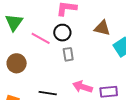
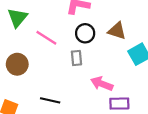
black circle: (62, 33) -> (85, 33), moved
pink arrow: (82, 87) -> (102, 84), moved

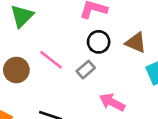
pink line: (46, 38) -> (51, 60), moved
gray rectangle: (76, 58) -> (86, 70), turned 49

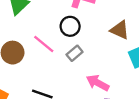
black circle: (99, 42) -> (70, 26), moved

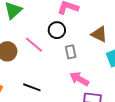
gray rectangle: (75, 53) -> (71, 52), moved, turned -64

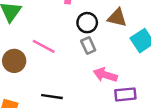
black circle: (57, 30) -> (87, 23), moved

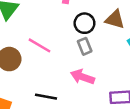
pink arrow: (105, 75) -> (82, 77), moved

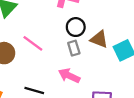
brown triangle: (115, 19) -> (99, 39), moved

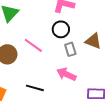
black circle: (76, 27) -> (61, 29), moved

